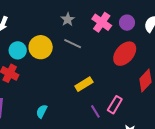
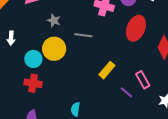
gray star: (68, 19) -> (54, 20), moved
pink rectangle: (115, 105) -> (143, 80), turned -42

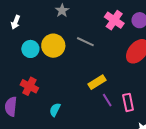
gray star: (54, 20) -> (62, 11), moved
red cross: (33, 83) -> (29, 86), moved
purple line: (126, 92) -> (107, 100), moved

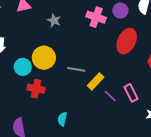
gray star: (62, 11) -> (54, 20), moved
gray line: (85, 42) -> (76, 69), moved
red cross: (29, 86) -> (36, 89), moved

